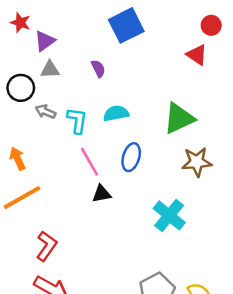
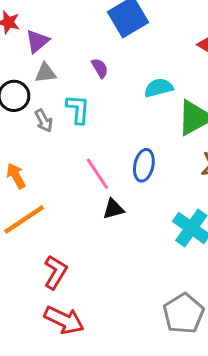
gray arrow: (45, 112) -> (44, 121), turned -138
cyan semicircle: (116, 113) -> (159, 88), moved
cyan L-shape: (77, 120) -> (78, 109), moved

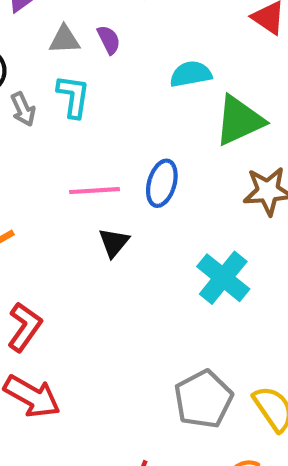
gray triangle: (45, 73) -> (64, 40), moved
pink line: (97, 174) -> (94, 191), turned -64
black triangle: (113, 209) -> (114, 243), turned -40

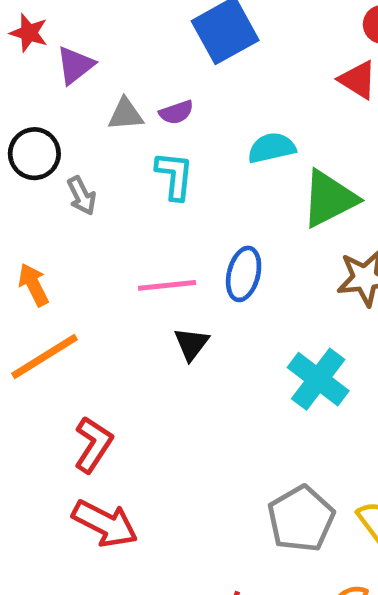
purple semicircle: (109, 40) -> (176, 112), turned 100
cyan L-shape: (73, 96) -> (174, 176), moved

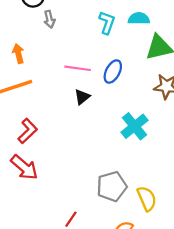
cyan L-shape: (174, 176) -> (107, 23), moved

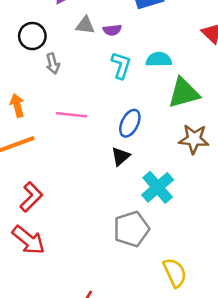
pink line: (78, 68) -> (71, 115), moved
black triangle: (82, 97) -> (120, 156), moved
gray pentagon: (112, 186) -> (131, 229), moved

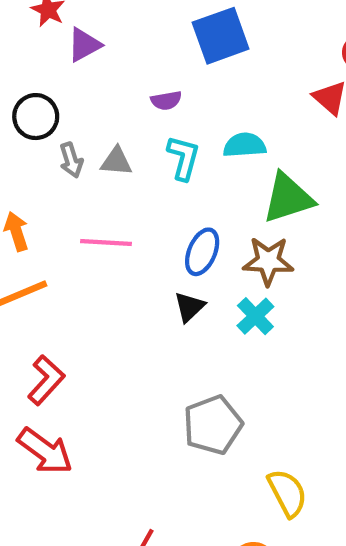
gray triangle: (85, 25) -> (116, 161), moved
brown star: (194, 139) -> (268, 261), moved
cyan cross: (158, 187) -> (255, 316), moved, size x0.7

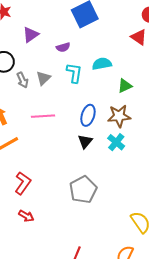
purple triangle: (84, 45) -> (31, 35), moved
gray triangle: (116, 161) -> (43, 78), turned -42
green triangle: (288, 198) -> (125, 86), size x0.6
gray pentagon: (213, 425) -> (83, 190), moved
red arrow: (45, 451) -> (26, 216), size x0.6

